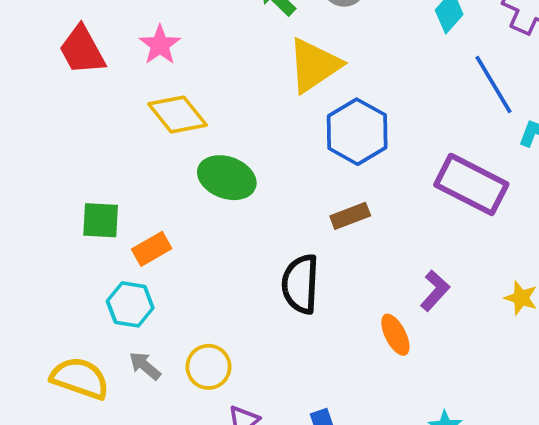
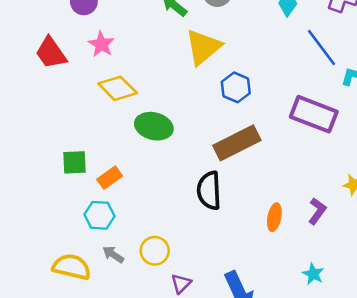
blue hexagon: (357, 132) -> (236, 87), size x0.7
brown rectangle: (350, 216) -> (237, 143), size x1.8
purple L-shape: (435, 291) -> (317, 211), moved
orange ellipse: (395, 335) -> (274, 217), turned 44

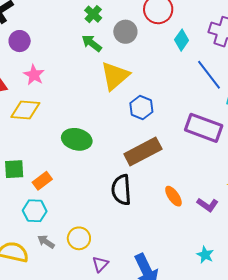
yellow diamond: (118, 88) -> (25, 110), moved, turned -40
purple L-shape: (317, 211) -> (208, 205), turned 90
orange ellipse: (274, 217) -> (173, 196), moved, turned -45

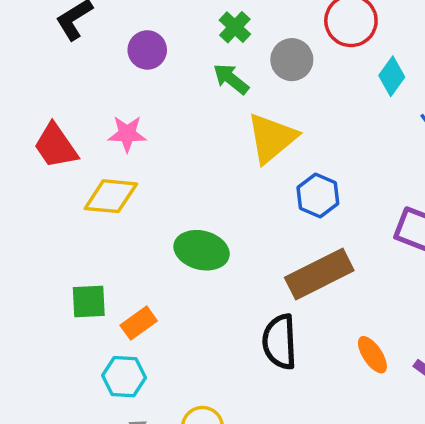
purple circle: (20, 41) -> (147, 50), moved
pink star: (34, 75) -> (127, 134), turned -30

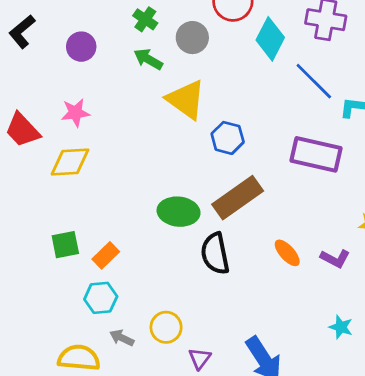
cyan diamond: (392, 76) -> (270, 39), size x1.4
yellow triangle: (272, 138) -> (186, 100), turned -36
green ellipse: (202, 250) -> (179, 212), moved

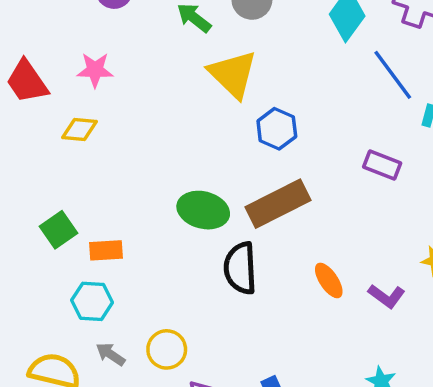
purple rectangle: (316, 154) -> (382, 165), size x0.6
yellow diamond: (70, 162) -> (79, 129), size x0.7
green square: (65, 245) -> (58, 230), turned -32
orange rectangle: (106, 255) -> (106, 250), turned 32

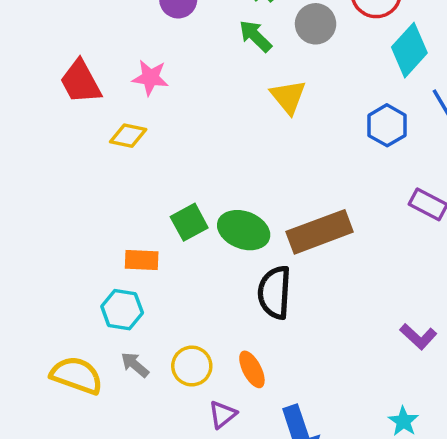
yellow triangle: (233, 74) -> (288, 97), size x0.7
blue hexagon: (277, 129) -> (387, 125), moved
green square: (58, 230) -> (189, 222), moved
orange ellipse: (329, 280) -> (252, 369), moved

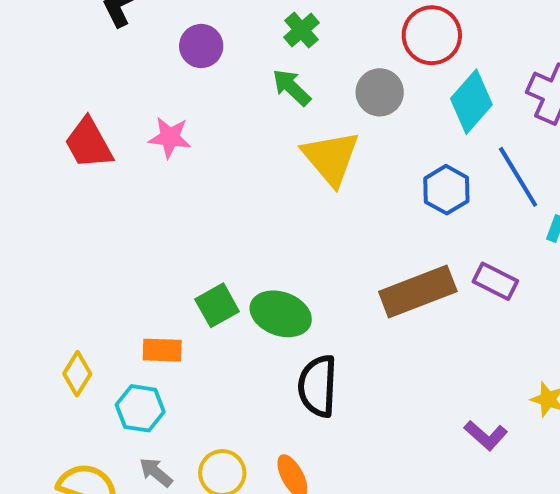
gray circle: (316, 24) -> (380, 92), moved
yellow triangle: (288, 97) -> (331, 158), size x1.4
yellow diamond: (128, 136) -> (77, 374), moved, turned -69
brown rectangle: (320, 232) -> (418, 292), moved

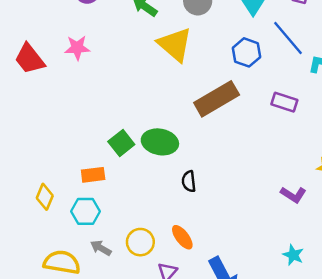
brown rectangle: (418, 292) -> (217, 99), moved
black semicircle: (318, 386) -> (189, 181), size x0.6

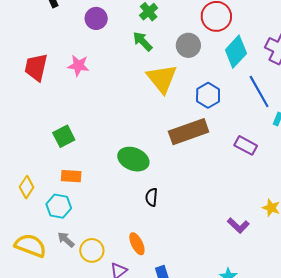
blue hexagon: (247, 52) -> (208, 95), moved
red trapezoid: (30, 59) -> (36, 67), turned 40
green square: (121, 143) -> (64, 136), moved
yellow circle: (140, 242) -> (92, 250), moved

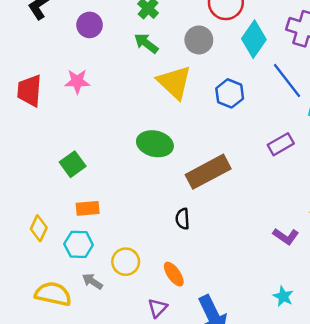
brown rectangle: (189, 132) -> (208, 172), moved
purple rectangle: (246, 145) -> (281, 144), turned -50
green ellipse: (133, 159) -> (155, 144), moved
yellow circle: (92, 250) -> (126, 262), moved

